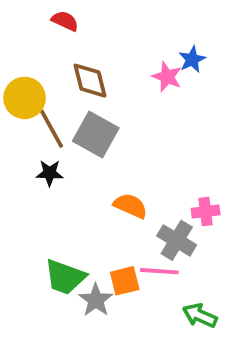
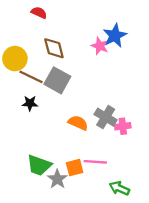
blue star: (192, 59) -> (115, 36), size x1.5
brown line: (52, 129) -> (31, 77), turned -35
gray cross: (177, 240) -> (106, 117), moved

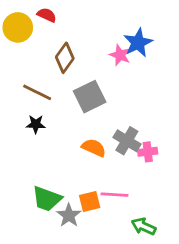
brown diamond: (54, 48) -> (65, 58), turned 50
yellow circle: (15, 59) -> (18, 27), moved
gray square: (57, 80) -> (90, 97), moved, turned 35

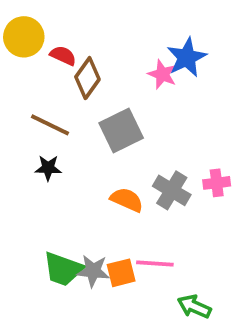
red semicircle: (47, 15) -> (63, 56), moved
pink cross: (148, 152) -> (217, 183), moved
gray star: (69, 215) -> (93, 271), moved, turned -30

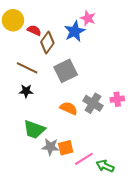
blue star: (187, 57) -> (75, 31), moved
pink star: (162, 74) -> (88, 18), moved
pink line: (155, 263) -> (84, 159), moved, turned -36
green trapezoid: (63, 269) -> (34, 130), moved

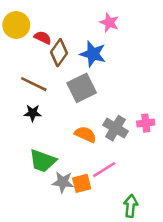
blue star: (75, 31) -> (93, 54), moved, turned -30
pink line: (84, 159) -> (104, 170), moved
green arrow: (105, 166) -> (131, 206), turned 72

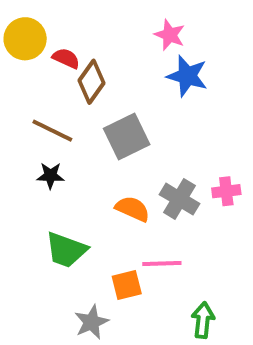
blue star: (93, 54) -> (187, 76), moved
pink line: (104, 170) -> (162, 264), turned 30
gray star: (63, 182) -> (92, 322), moved, turned -30

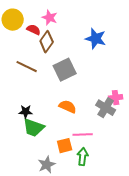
pink star: (170, 35) -> (50, 18), moved
black star: (50, 176) -> (26, 112), moved
gray cross: (179, 199) -> (106, 108), moved
green arrow: (203, 320) -> (83, 157), moved

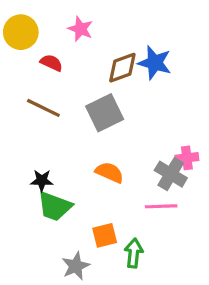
red semicircle: (34, 30) -> (51, 63), moved
brown diamond: (47, 42) -> (122, 68), moved, turned 35
pink line: (83, 135) -> (161, 206), moved

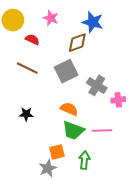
blue star: (155, 63) -> (93, 22), moved
gray cross: (171, 174) -> (97, 85), moved
green trapezoid: (55, 206) -> (73, 130), moved
orange square: (105, 235) -> (57, 152), moved

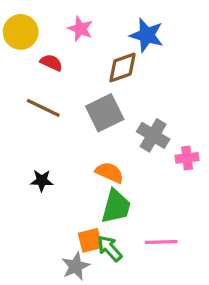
green trapezoid: (73, 130) -> (116, 206), turned -95
pink line: (102, 130) -> (161, 242), moved
green arrow: (84, 160) -> (109, 248), moved, turned -48

